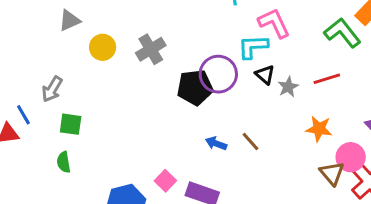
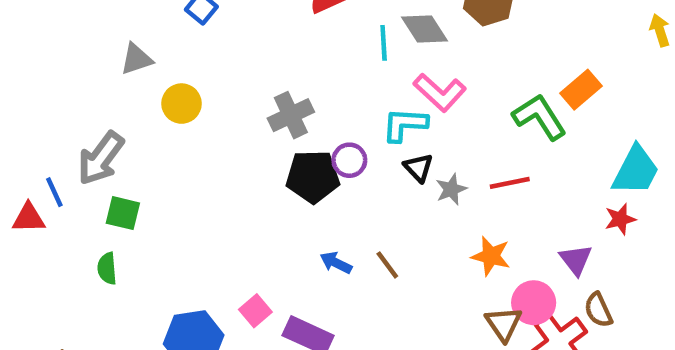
pink L-shape: (274, 23) -> (440, 92), turned 152
gray cross: (151, 49) -> (291, 115), moved
purple circle: (218, 74) -> (349, 160), size x0.6
gray arrow: (52, 89) -> (101, 158), size x1.4

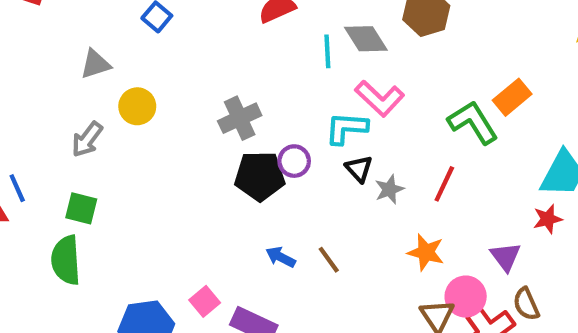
gray arrow: (101, 158) -> (87, 139), moved, size x0.7
red line: (510, 183) -> (444, 184), turned -54
green semicircle: (107, 268) -> (66, 260), size x1.6

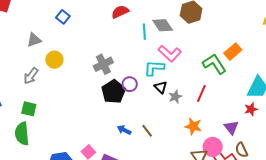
black pentagon: (260, 176) -> (113, 92), turned -30

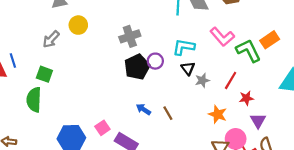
pink L-shape: (170, 53) -> (222, 37), moved
red star: (251, 109) -> (246, 98), moved

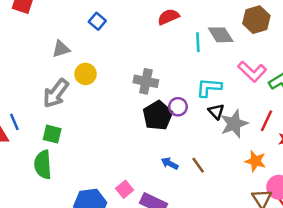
gray cross: (130, 36) -> (146, 81), turned 36
gray arrow: (51, 39) -> (56, 93), size x1.4
gray star: (202, 80) -> (234, 124), size x1.6

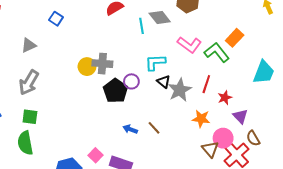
yellow circle: (86, 74) -> (87, 67), moved

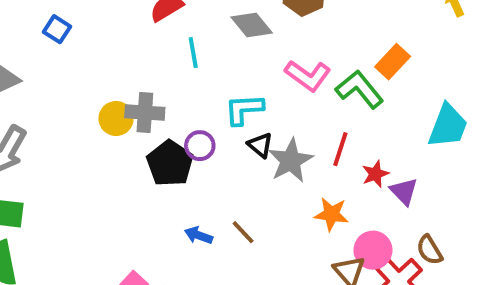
cyan line: (142, 26) -> (193, 53), moved
purple triangle: (240, 116) -> (404, 191), moved

